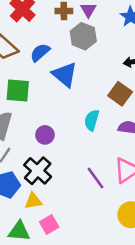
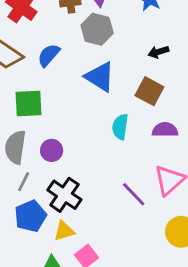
blue triangle: (65, 75) -> (100, 77), moved
purple circle: (45, 135) -> (52, 150), moved

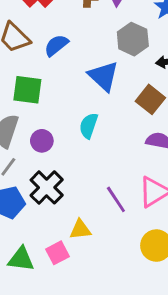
gray hexagon: (97, 29) -> (133, 39), moved
cyan semicircle: (120, 127) -> (89, 126), moved
yellow triangle: (64, 231) -> (80, 230), moved

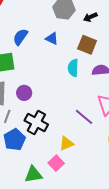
blue semicircle: (56, 45) -> (20, 37), moved
blue triangle: (103, 76) -> (52, 39), size x0.6
cyan semicircle: (89, 126) -> (73, 68), moved

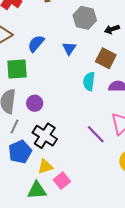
blue triangle: (52, 39) -> (69, 48), turned 32
yellow triangle: (66, 144) -> (45, 167), moved

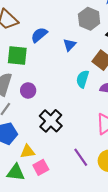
purple line: (96, 134) -> (81, 157), moved
black cross: (45, 136) -> (51, 121), moved

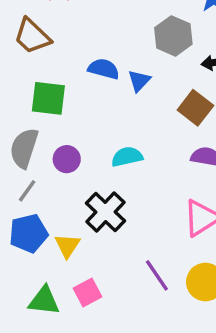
blue semicircle: (39, 35) -> (104, 69), moved, turned 54
cyan semicircle: (83, 79) -> (127, 157), moved, turned 60
yellow triangle: (28, 152) -> (67, 246), moved, turned -49

